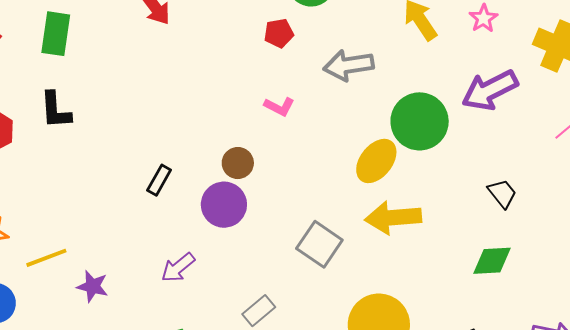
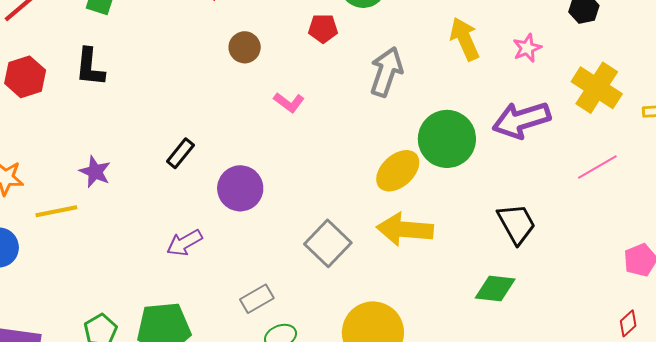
gray arrow: (348, 65) -> (386, 72), turned 108
pink L-shape: (279, 107) -> (289, 102), moved
brown circle: (238, 163) -> (245, 47), moved
black trapezoid: (502, 193) -> (516, 224), size x1.4
purple star: (93, 286) -> (95, 172), moved

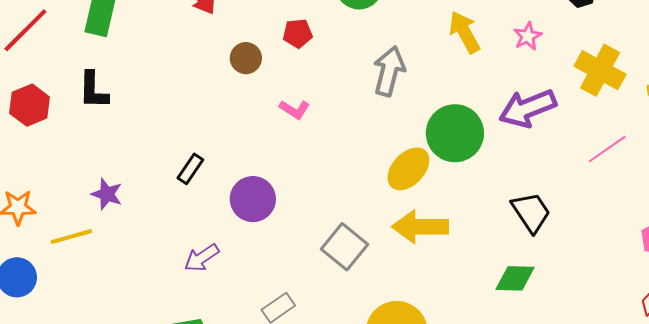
red pentagon: (323, 28) -> (298, 33), moved

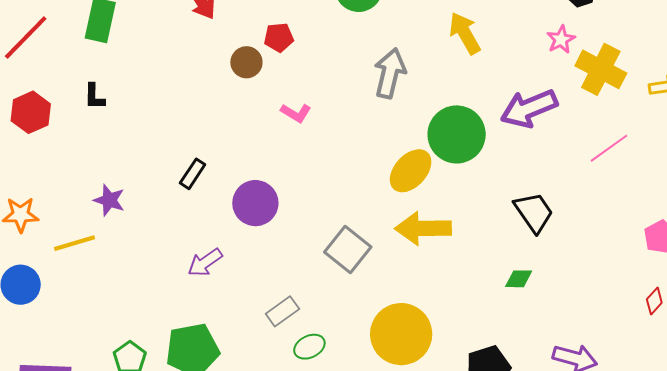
red pentagon: (298, 33) -> (279, 37), moved
pink star: (528, 36) -> (561, 40), moved
black L-shape: (93, 90) -> (94, 97), size x0.7
green diamond: (515, 278) -> (519, 279), size x0.7

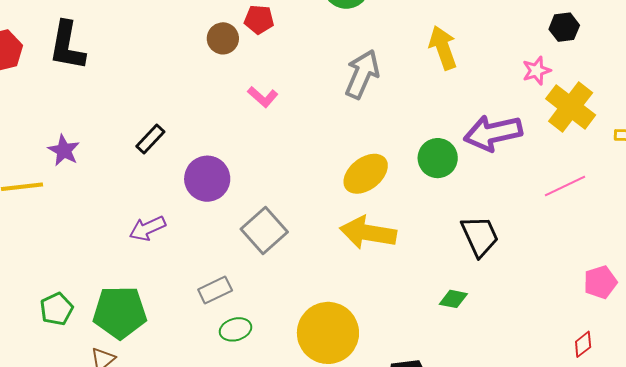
black L-shape: (94, 97) -> (67, 46), size x1.8
green circle: (457, 134) -> (438, 158), moved, size x0.7
gray square: (348, 250) -> (264, 231), moved

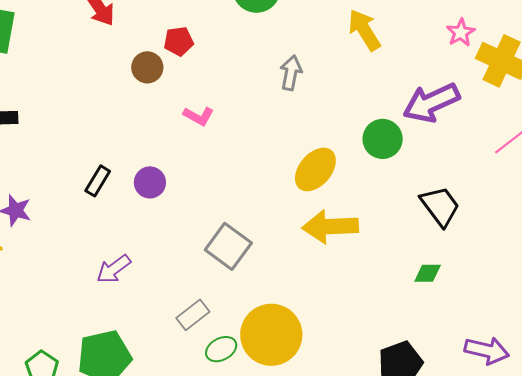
gray arrow: (362, 74) -> (291, 73), size x0.7
purple circle: (207, 179) -> (150, 182), moved, size x0.7
yellow circle: (328, 333) -> (271, 335), moved

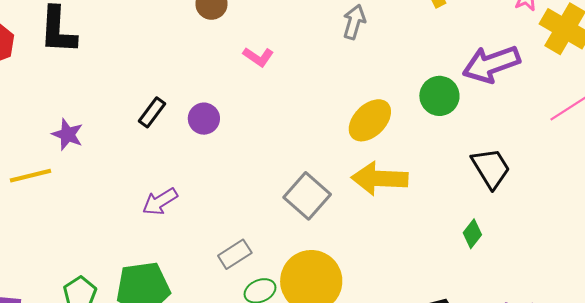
gray square: (228, 246) -> (307, 196), moved
green diamond: (428, 273) -> (472, 234), turned -56

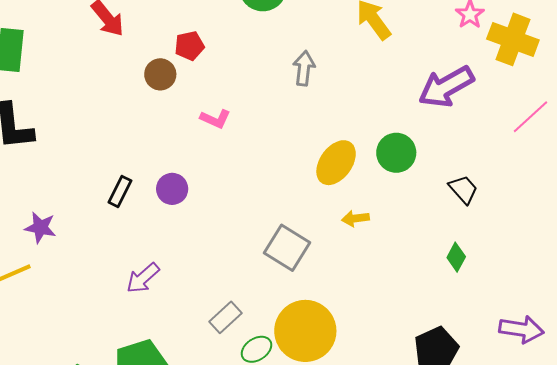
green circle: (439, 96) -> (396, 153), moved
black trapezoid: (491, 168) -> (463, 189), size x0.7
yellow arrow: (380, 179) -> (355, 218), size x0.5

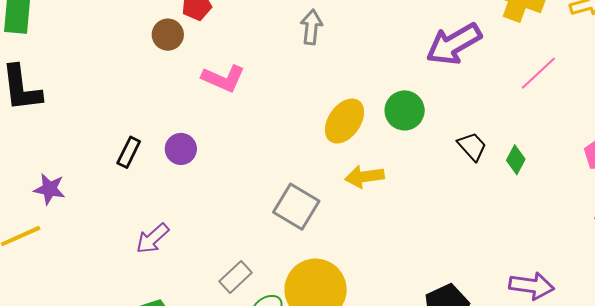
pink L-shape: (215, 119) -> (223, 78), size x1.4
yellow arrow: (355, 218) -> (364, 177), size x1.4
green diamond: (456, 257) -> (516, 160), moved

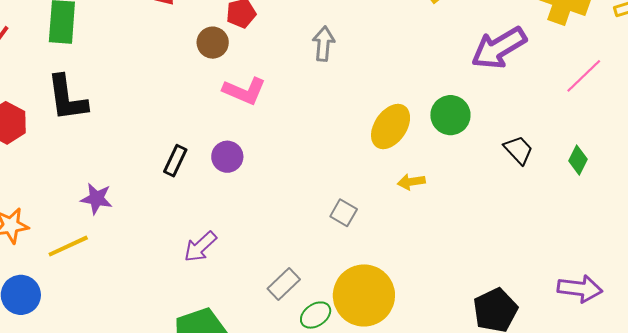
gray arrow: (311, 27) -> (323, 44), moved
pink L-shape: (223, 78) -> (244, 91), moved
green diamond: (516, 160) -> (578, 160), moved
yellow arrow: (364, 177) -> (411, 182), size x0.7
gray square: (296, 207) -> (344, 213), size x0.6

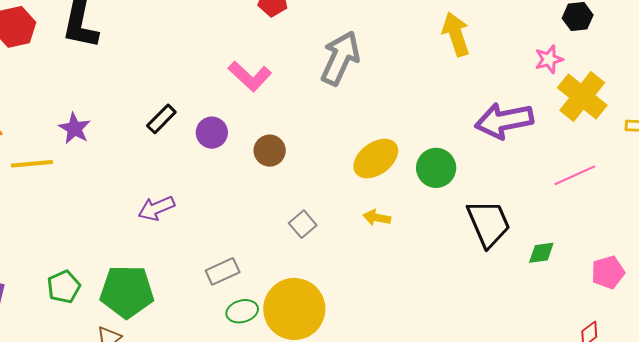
brown circle: (213, 43) -> (270, 151), moved
gray arrow: (323, 44) -> (340, 58), size x1.6
black trapezoid: (518, 150) -> (488, 223), size x1.6
green diamond: (578, 160) -> (541, 253), turned 36

